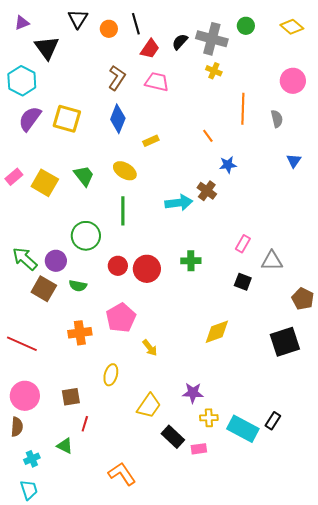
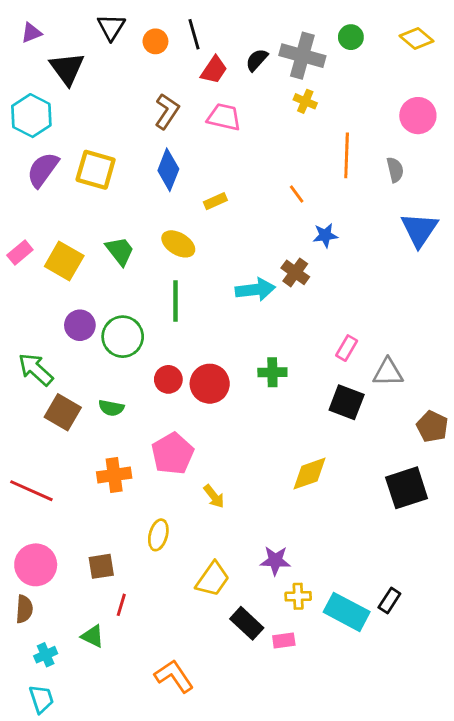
blue triangle: (294, 161) -> (419, 230), size x1.8
purple circle: (56, 261) -> (80, 325), moved
black square: (243, 282) -> (347, 402), size x1.4

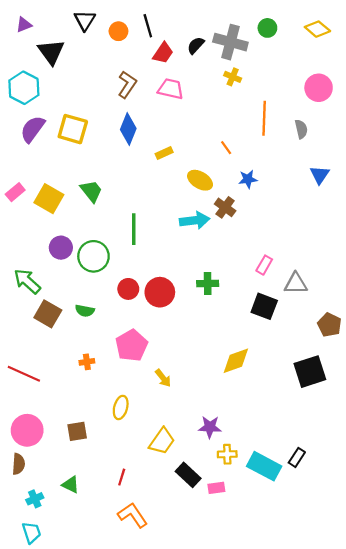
blue triangle: (419, 230) -> (320, 175), size x0.7
yellow ellipse: (178, 244) -> (200, 180), moved
orange cross: (114, 475) -> (87, 362), size x0.6
red line: (121, 605) -> (122, 477), moved

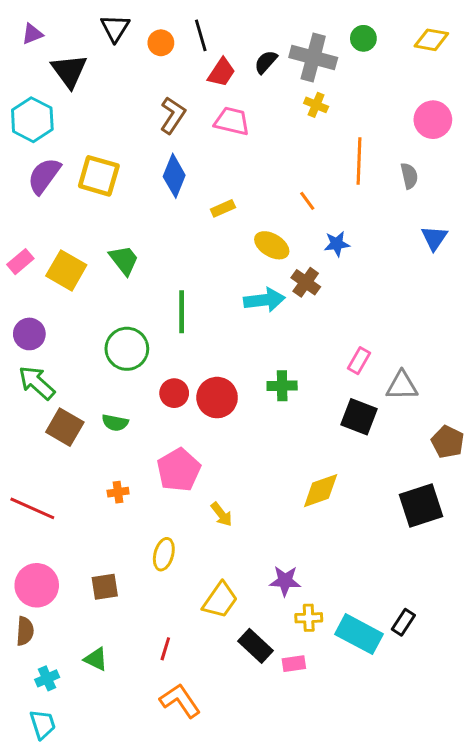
yellow diamond: (317, 29) -> (431, 40), turned -30
purple circle: (61, 248) -> (29, 334), moved

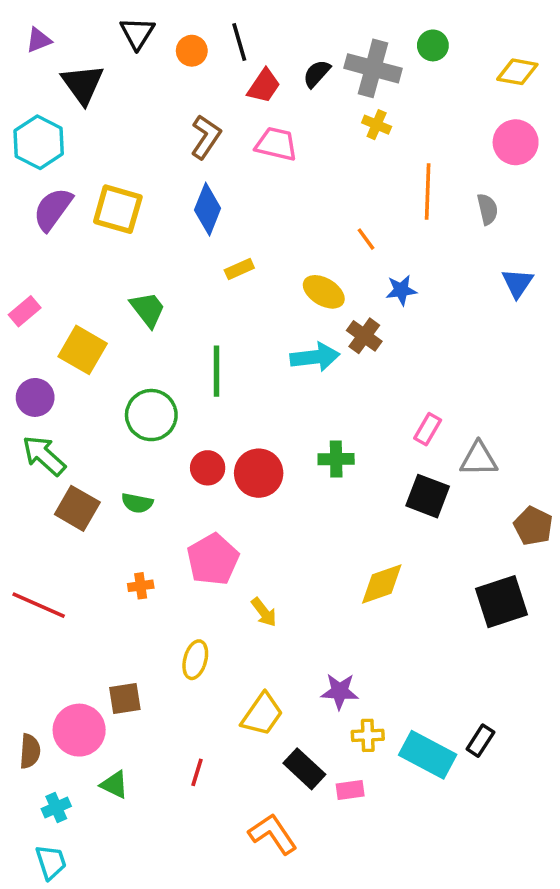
yellow diamond: (431, 40) -> (517, 72), moved
yellow rectangle: (223, 208) -> (239, 269), moved
yellow square: (66, 270) -> (83, 350), moved
pink circle: (37, 585) -> (79, 730), moved
orange L-shape: (180, 701) -> (273, 834), moved

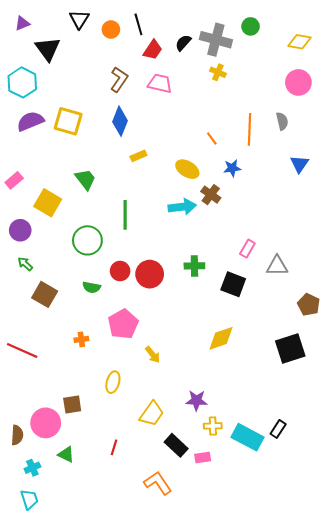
orange line: (428, 192) -> (250, 129), moved
purple semicircle: (53, 209) -> (30, 121), turned 32
green arrow: (44, 456) -> (25, 264), size x0.6
black square: (428, 496) -> (233, 284), moved
green semicircle: (137, 503) -> (92, 287), moved

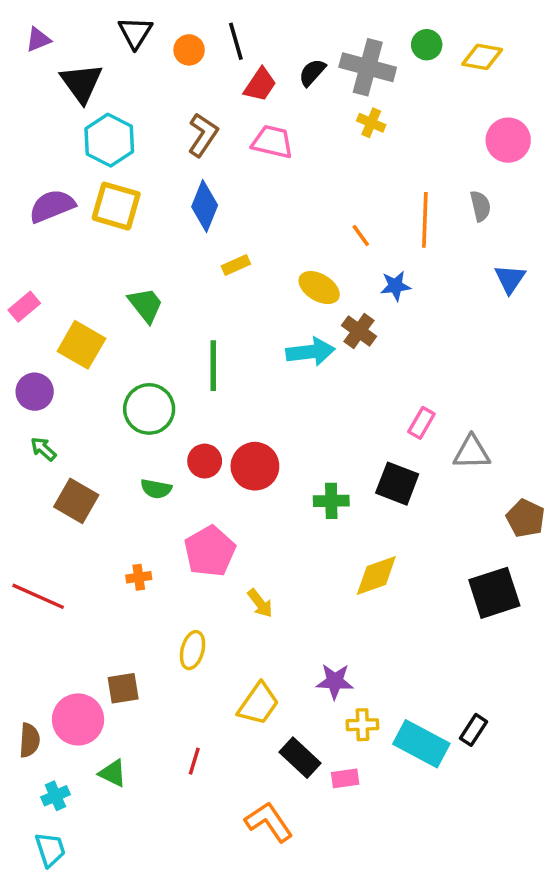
yellow diamond: (299, 42) -> (482, 57), moved
cyan hexagon: (22, 82) -> (109, 140), moved
green cross: (194, 266) -> (331, 501), moved

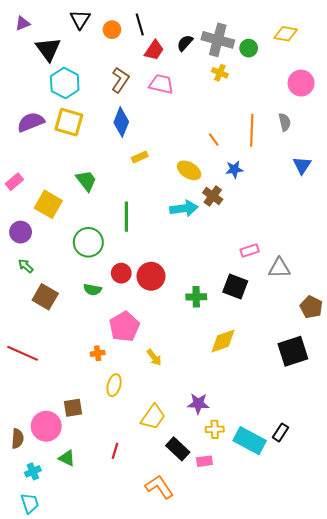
green circle: (427, 45) -> (249, 48), moved
pink rectangle: (421, 423) -> (250, 251), turned 42
orange cross: (139, 577) -> (98, 353), moved

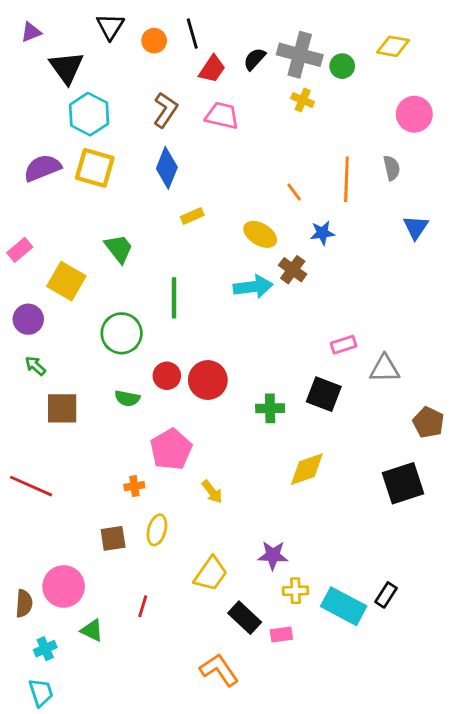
brown square: (45, 297) -> (62, 408), turned -30
brown square: (73, 408) -> (113, 538), moved
red line: (115, 451) -> (143, 606), moved

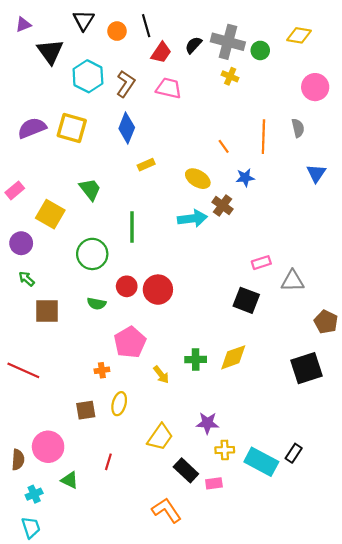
cyan hexagon: (89, 114) -> (88, 76), moved
green cross: (270, 408) -> (196, 360), moved

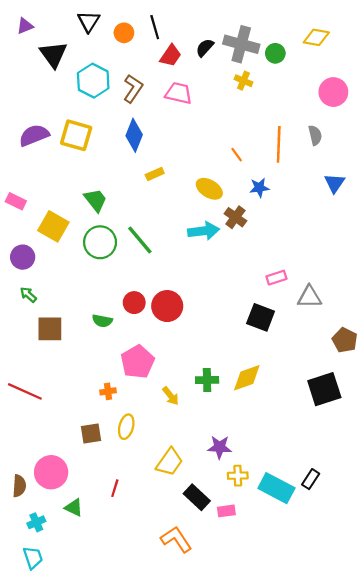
pink rectangle: (15, 190) -> (16, 201), turned 66
green line: (132, 227) -> (140, 240), turned -40
green circle: (92, 254) -> (100, 242), moved

